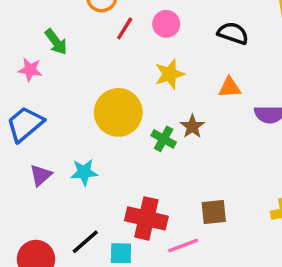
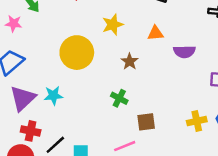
green cross: (164, 139) -> (119, 98), moved
purple triangle: (41, 175) -> (23, 98), size x1.6
red cross: (146, 218) -> (31, 131), moved, size x0.7

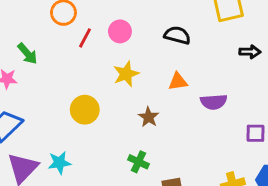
yellow circle: (77, 53) -> (85, 110), size x0.7

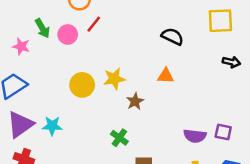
pink circle: (120, 31) -> (68, 34), moved
yellow star: (126, 74) -> (114, 79), moved
purple semicircle: (214, 102) -> (195, 136), moved

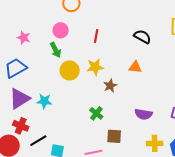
red line: (94, 24) -> (96, 36), moved, turned -32
green arrow: (42, 28) -> (56, 50), moved
purple semicircle: (195, 136) -> (144, 114), moved

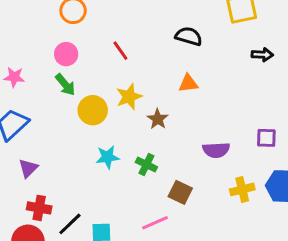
red line: (96, 36) -> (120, 51), turned -32
purple triangle: (19, 99) -> (28, 168), size x0.6
cyan star: (44, 101) -> (107, 157), moved
brown square: (114, 136) -> (180, 192), turned 35

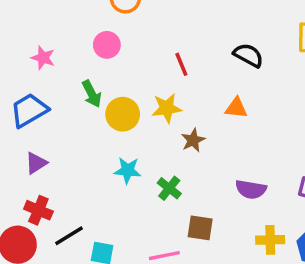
red line: (120, 51) -> (181, 64), moved
green arrow: (65, 85) -> (92, 94), moved
brown square: (180, 192) -> (200, 228), turned -30

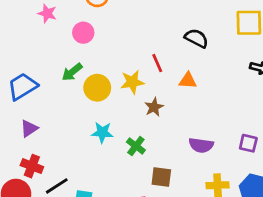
pink star: (43, 58) -> (47, 13), moved
red line: (181, 64) -> (157, 63), moved
green arrow: (92, 94) -> (72, 72), turned 80

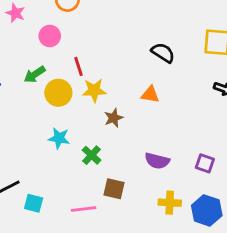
red line: (157, 63) -> (78, 66), moved

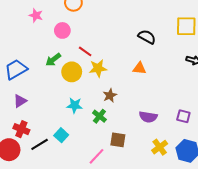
red line: (78, 66) -> (85, 51), turned -32
brown star: (114, 118) -> (110, 95), moved
cyan square: (34, 203) -> (61, 135), moved, turned 32
yellow cross: (170, 203) -> (160, 147), turned -35
pink line: (84, 209) -> (96, 156), turned -36

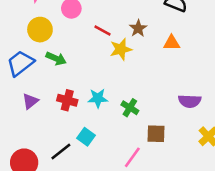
green arrow: (53, 60) -> (56, 58), moved, turned -112
yellow circle: (72, 72) -> (40, 30), moved
brown star: (110, 95) -> (138, 28), moved
red cross: (21, 129) -> (67, 100), moved

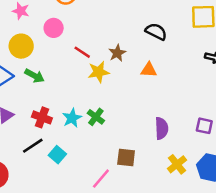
cyan star: (98, 98) -> (72, 118), turned -30
purple semicircle: (190, 101) -> (162, 128), turned -100
green cross: (130, 108) -> (96, 117), moved
black line: (61, 151) -> (33, 146), moved

